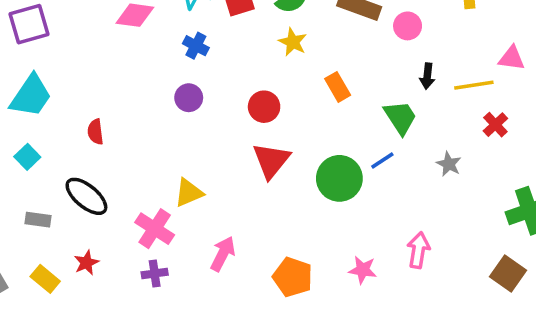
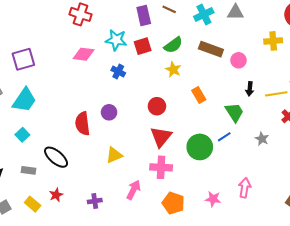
purple circle: (189, 98) -> (109, 112), moved
red semicircle: (95, 132) -> (83, 124), moved, size x1.6
pink cross: (155, 229) -> (161, 167), moved, turned -30

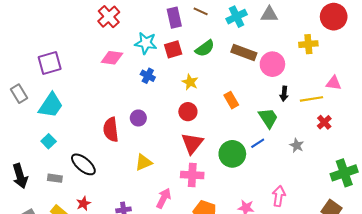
red cross: (80, 14) -> (109, 17), turned 30
pink circle: (238, 60) -> (272, 64), size x1.5
yellow star: (173, 69) -> (190, 82), moved

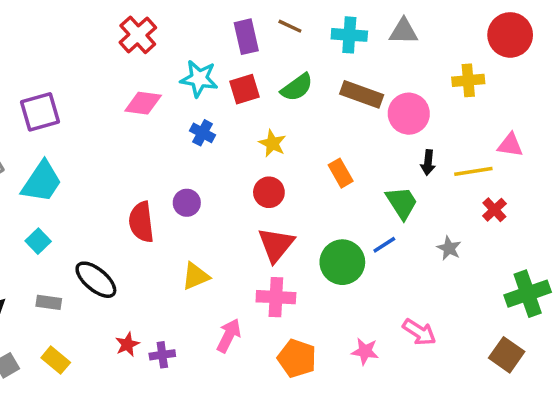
cyan cross: (237, 17) -> (349, 35), turned 30
pink arrow: (279, 196) -> (419, 332), turned 114
red star: (83, 204) -> (127, 344), moved

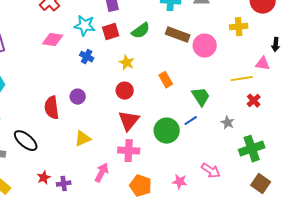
black arrow: (428, 163) -> (276, 45), moved
green cross: (528, 294) -> (252, 149), moved

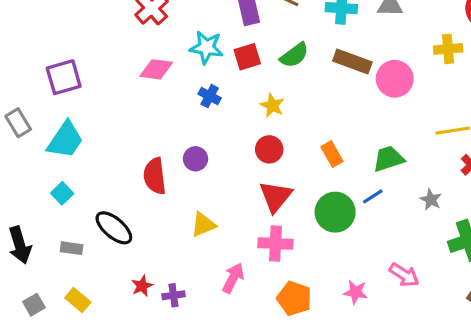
orange rectangle: (166, 80) -> (332, 154), moved
green trapezoid: (201, 97) -> (388, 159), turned -75

